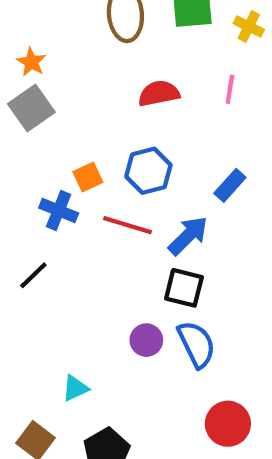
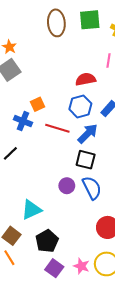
red semicircle: (159, 93) -> (86, 79), moved
blue hexagon: (148, 171) -> (80, 106), moved
cyan triangle: (75, 388) -> (31, 210), size x1.5

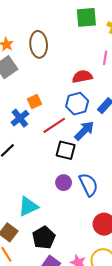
brown ellipse: (56, 23) -> (39, 44), moved
blue cross: (23, 121) -> (20, 118), turned 30
red line: (57, 128) -> (54, 125), turned -50
black square: (86, 160) -> (66, 150), moved

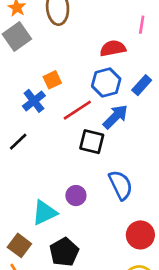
purple circle: (64, 183) -> (76, 196), moved

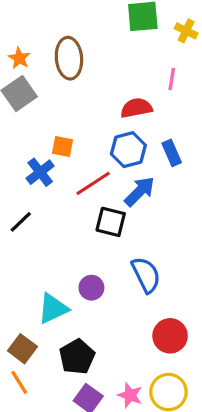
orange square: (52, 80) -> (63, 146), turned 36
blue rectangle: (142, 85) -> (172, 153), turned -66

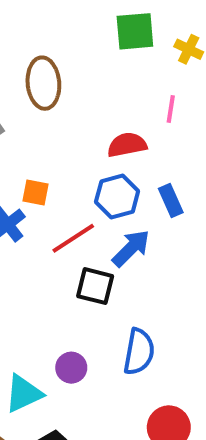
blue semicircle: (146, 275) -> (139, 352), turned 36

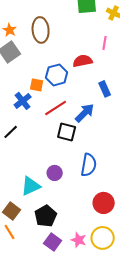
blue hexagon: (117, 197) -> (57, 75), moved

